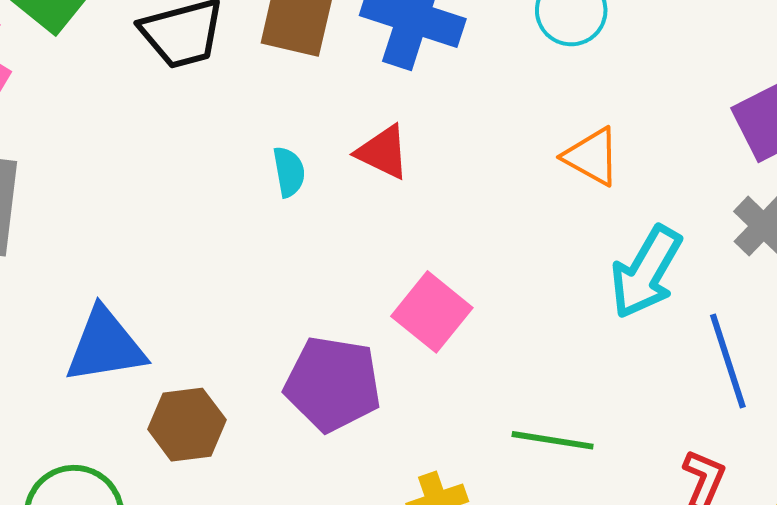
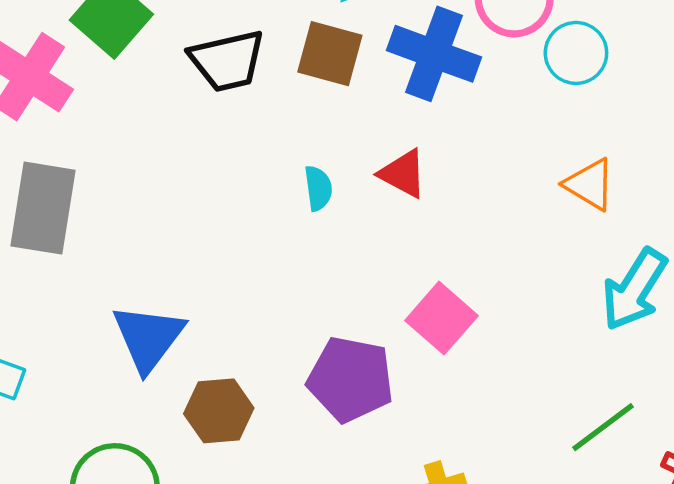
blue triangle: (105, 346) -> (148, 338), turned -46
green line: (553, 440) -> (603, 427), moved, turned -48

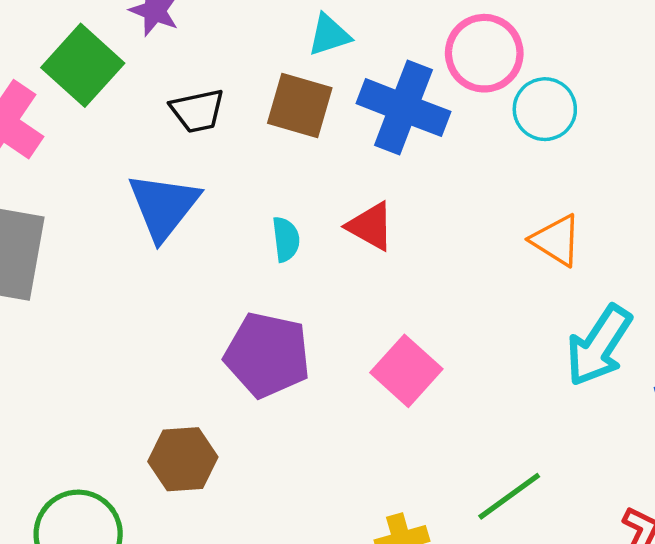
black trapezoid: (227, 61) -> (197, 111), size x0.7
blue triangle: (148, 338) -> (164, 206), moved
purple pentagon: (351, 379) -> (267, 355), moved
green line: (603, 427) -> (509, 496), moved

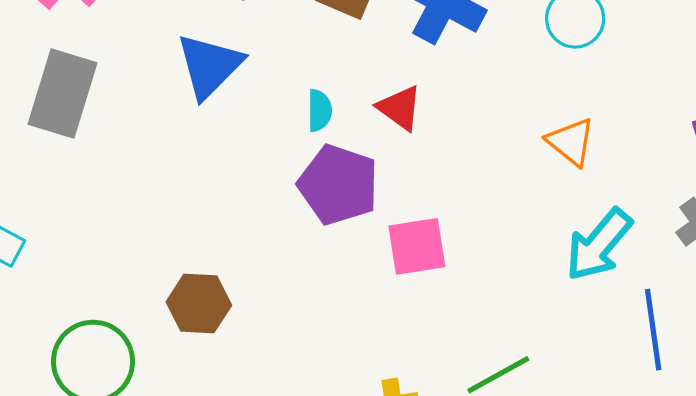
purple pentagon: (267, 355) -> (338, 185), moved
pink square: (406, 371) -> (417, 246), turned 32

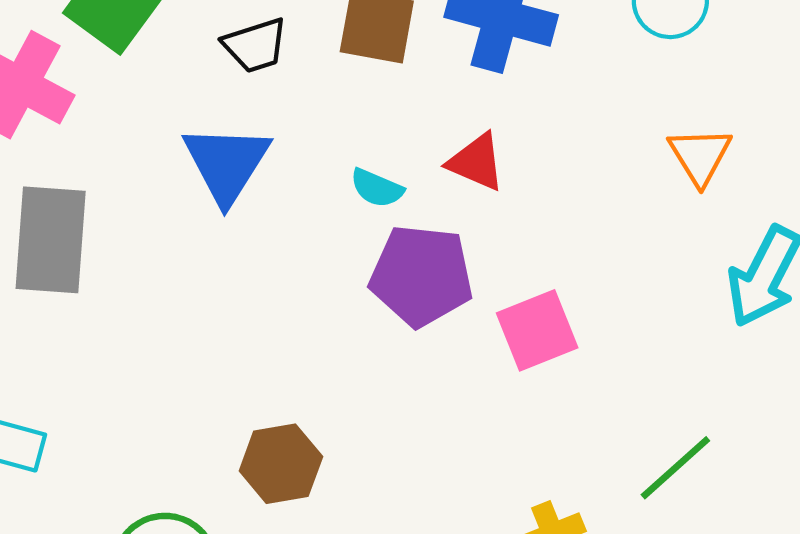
cyan semicircle: (320, 110) -> (377, 188), turned 126
orange triangle: (571, 142) -> (700, 156), turned 32

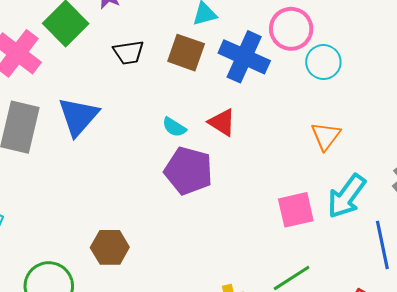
blue triangle: (226, 164) -> (78, 116), moved
pink square: (537, 330) -> (296, 210), moved

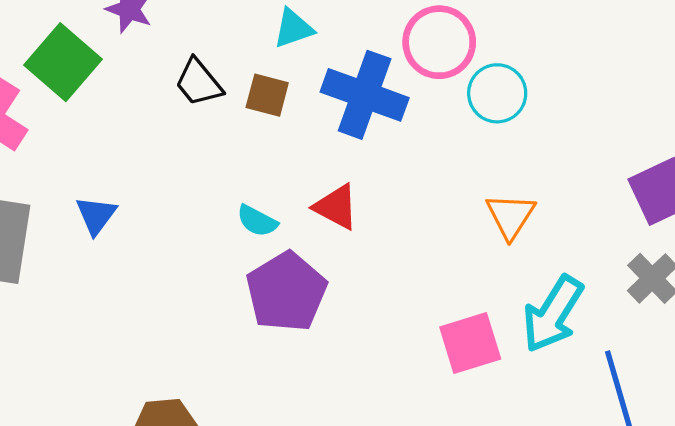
black trapezoid: (129, 52) -> (199, 82), moved, turned 64
brown square: (186, 53) -> (267, 95), size x0.7
blue triangle: (78, 116) -> (96, 215), size x0.6
purple pentagon: (188, 171) -> (286, 292), turned 30

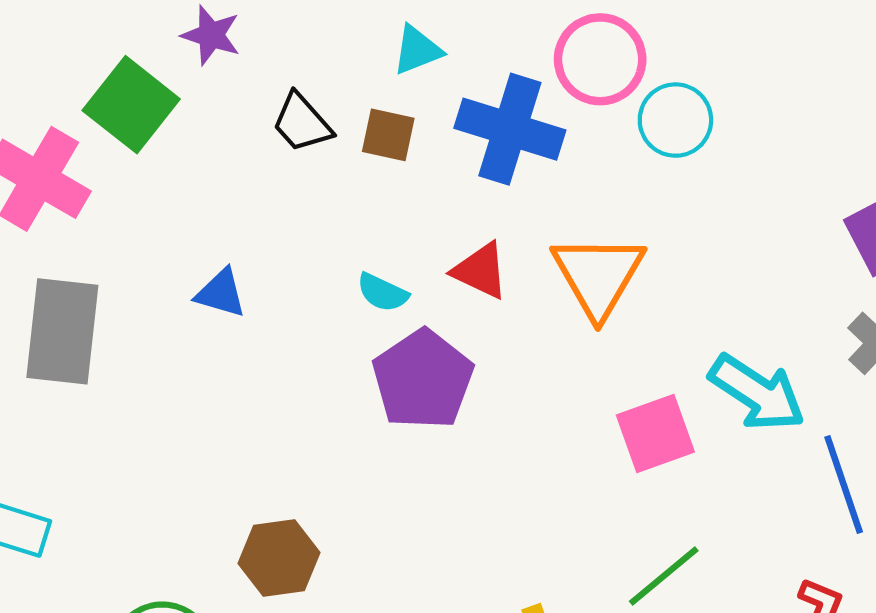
blue triangle: (96, 215) -> (221, 293), moved, turned -48
orange triangle: (511, 216) -> (598, 276), moved, size x1.5
cyan arrow: (553, 314) -> (757, 393), turned -86

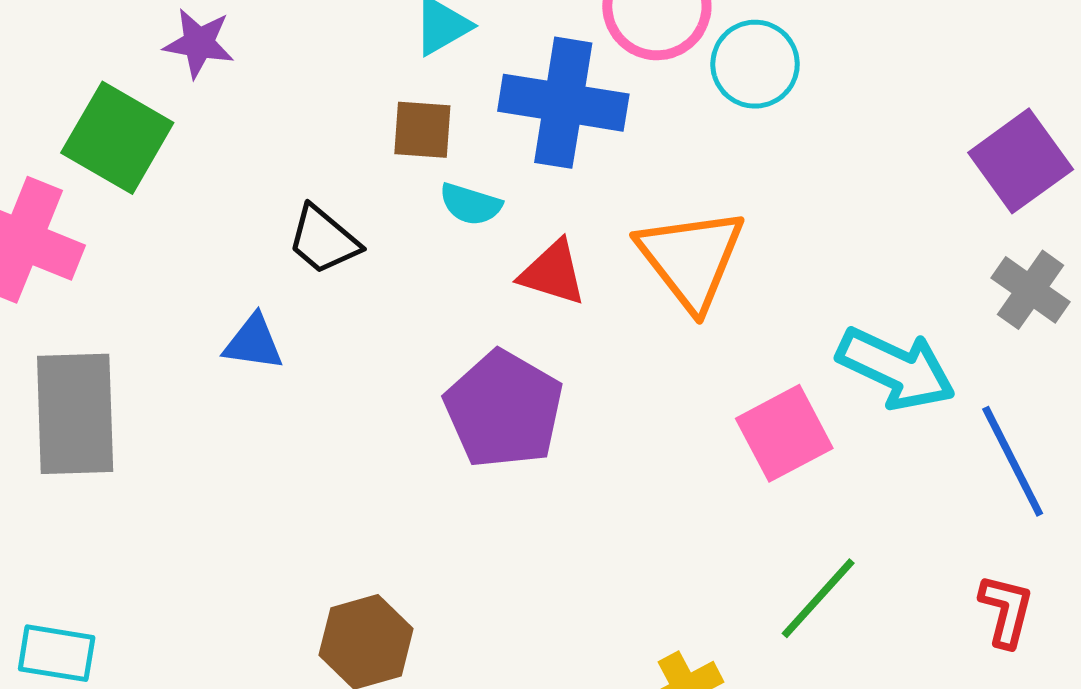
black trapezoid: (302, 123) -> (324, 240), moved
cyan semicircle: (382, 292) -> (471, 204), moved

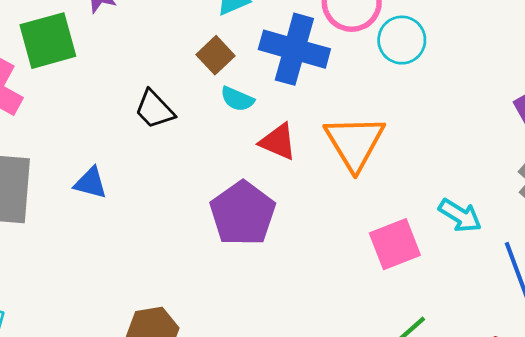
brown square: (422, 130) -> (215, 55), turned 36
green square: (117, 138) -> (48, 41), turned 38
blue triangle: (254, 343) -> (91, 183), moved
cyan arrow: (896, 369) -> (460, 216), size x0.7

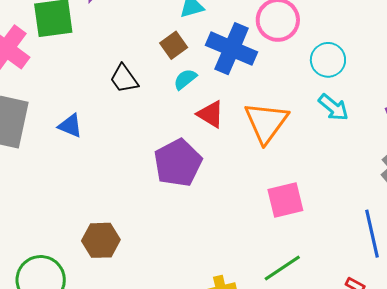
cyan circle: (402, 40) -> (328, 60), moved
cyan semicircle: (237, 99) -> (185, 79), turned 110
cyan arrow: (460, 216) -> (333, 107), moved

